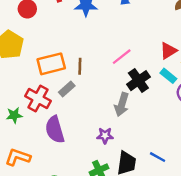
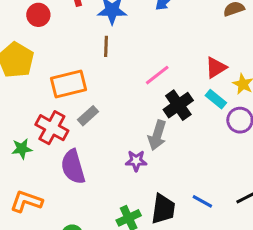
brown line: (80, 66) -> (106, 46), moved
purple star: (105, 136) -> (136, 161), moved

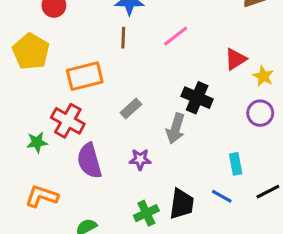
pink line: (157, 75) -> (176, 36), moved
cyan rectangle: (216, 99) -> (236, 164), moved, turned 40
black cross: (178, 105) -> (197, 98), turned -32
gray rectangle: (88, 116) -> (131, 108), moved
purple star: (136, 161) -> (140, 159), moved

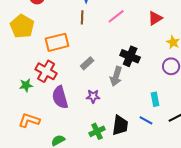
red triangle: (236, 59) -> (155, 18), moved

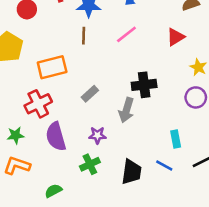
black cross: (130, 56) -> (144, 85), turned -30
red cross: (46, 71) -> (38, 104), turned 35
green star: (26, 85) -> (16, 135), moved
green cross: (97, 131) -> (90, 164), moved

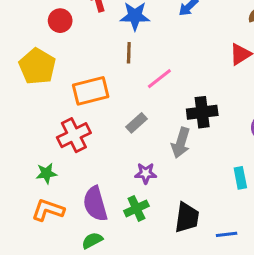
pink line: (126, 34) -> (159, 79), moved
purple semicircle: (56, 137) -> (95, 204), moved
blue line: (164, 166) -> (227, 234), moved, turned -36

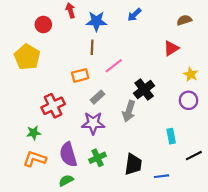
orange rectangle: (91, 91) -> (80, 75), moved, size x0.7
black cross: (202, 112) -> (144, 89), turned -30
purple star: (146, 173) -> (93, 123), moved, size x1.5

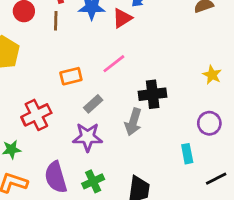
brown line: (92, 47) -> (56, 21), moved
red triangle: (171, 48) -> (122, 18), moved
black cross: (144, 89) -> (153, 94), turned 30
purple circle: (189, 100) -> (209, 123), moved

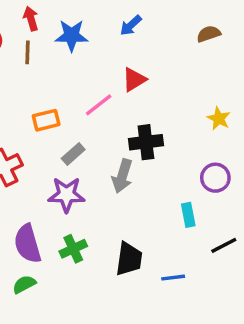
red triangle: (122, 18) -> (134, 80), moved

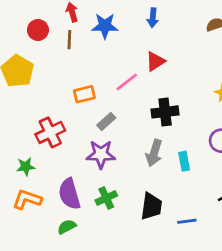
blue arrow: (131, 25) -> (153, 18), turned -42
gray arrow: (122, 176) -> (154, 153), moved
cyan rectangle: (188, 215) -> (184, 161), moved

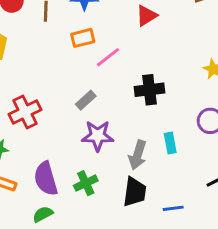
red triangle: (155, 61) -> (146, 16), moved
orange rectangle: (84, 94) -> (83, 38), moved
gray arrow: (154, 153) -> (138, 155), moved
purple star: (101, 154) -> (98, 136), moved

